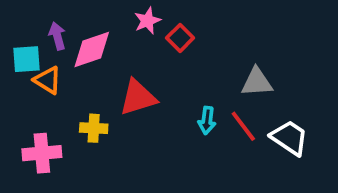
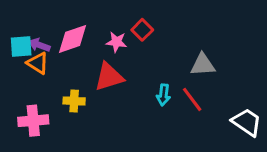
pink star: (147, 21) -> (116, 42), moved, turned 30
purple arrow: (57, 36) -> (39, 45), moved, turned -55
white trapezoid: (289, 138) -> (247, 122), moved

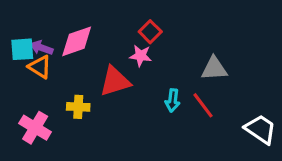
pink star: (116, 42) -> (141, 56), moved
pink cross: (33, 121) -> (35, 128), turned 36

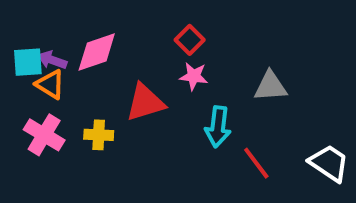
pink star: (141, 56) -> (194, 76), moved
cyan arrow: (173, 100) -> (218, 127), size x1.4
red line: (203, 105) -> (256, 163), moved
pink cross: (35, 128) -> (44, 135), moved

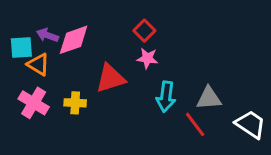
purple arrow: (52, 60) -> (47, 35), moved
gray triangle: (270, 86) -> (209, 98), moved

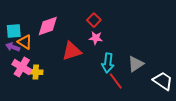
purple arrow: (47, 35) -> (13, 47), moved
gray triangle: (209, 98) -> (136, 64), turned -30
yellow cross: (75, 103) -> (36, 72), moved
red line: (195, 124) -> (116, 81), moved

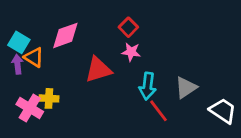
cyan square: (14, 31) -> (19, 42), turned 35
purple arrow: (13, 47) -> (17, 64), turned 64
pink cross: (22, 67) -> (30, 108), moved

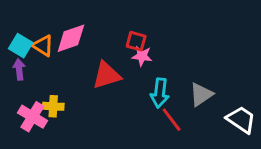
red square: (128, 27) -> (136, 41), moved, turned -30
orange triangle: (34, 57) -> (43, 46), moved

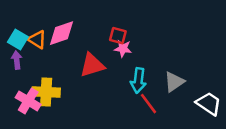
yellow cross: (53, 106) -> (46, 92), size x1.5

